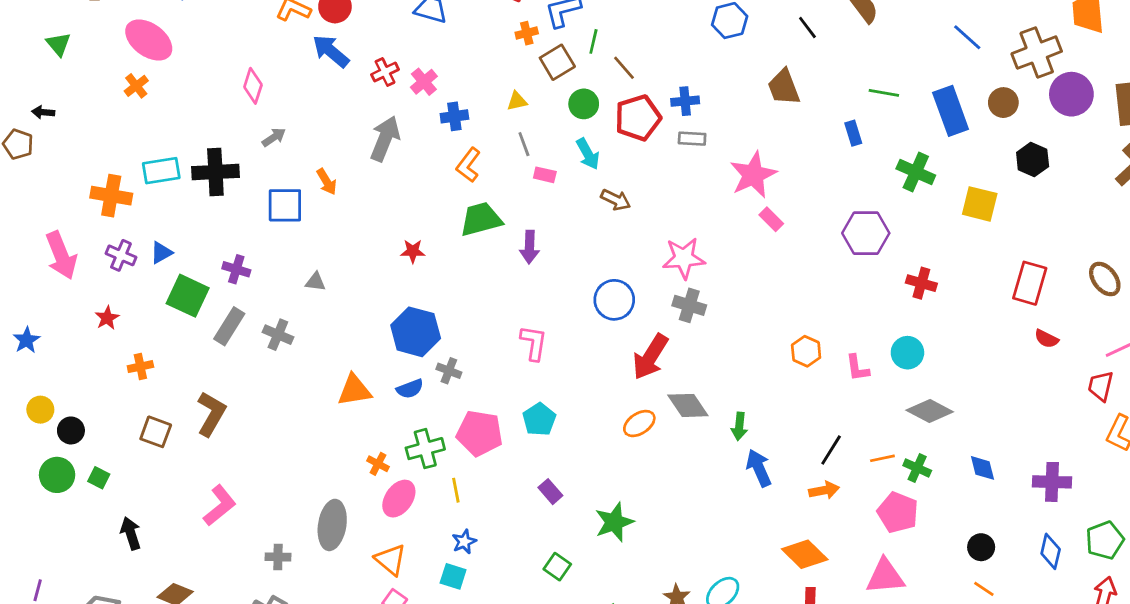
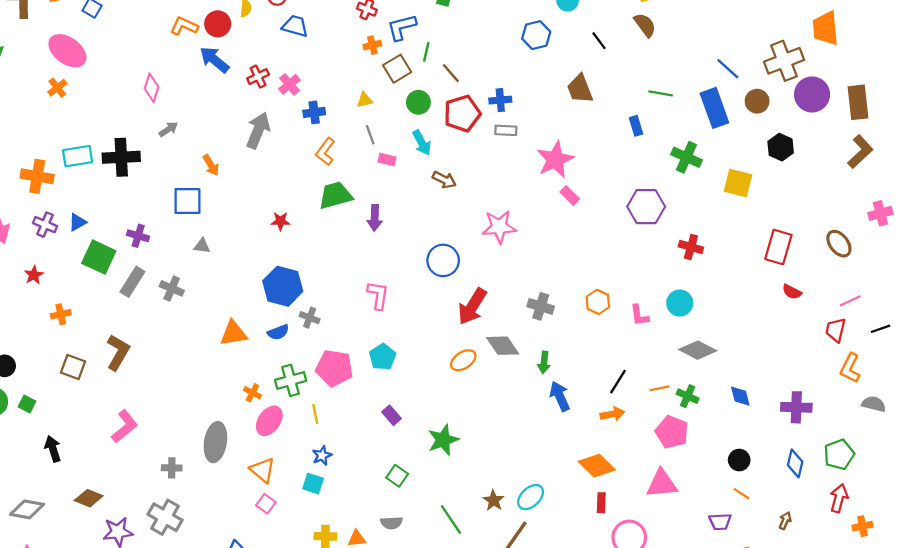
blue line: (967, 37) -> (728, 69), moved
blue square: (285, 205) -> (187, 201), moved
gray cross: (689, 305) -> (541, 306), moved

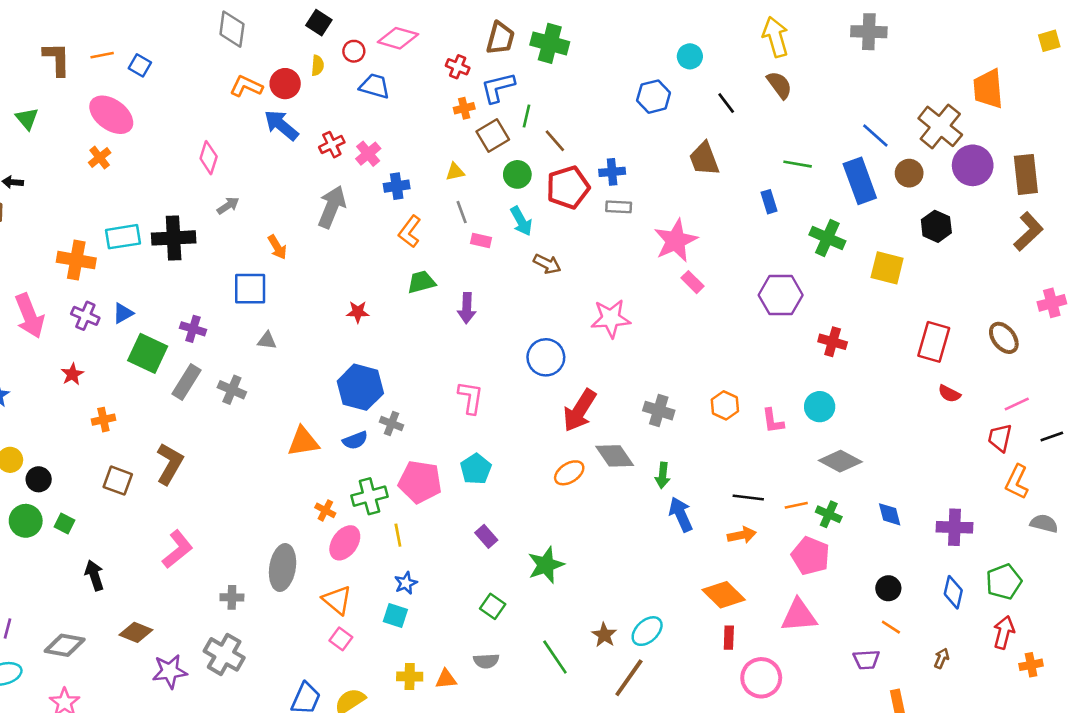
brown cross: (784, 61) -> (940, 126), turned -30
green trapezoid: (335, 195) -> (421, 282), size x0.7
black line: (618, 382) -> (748, 497), turned 65

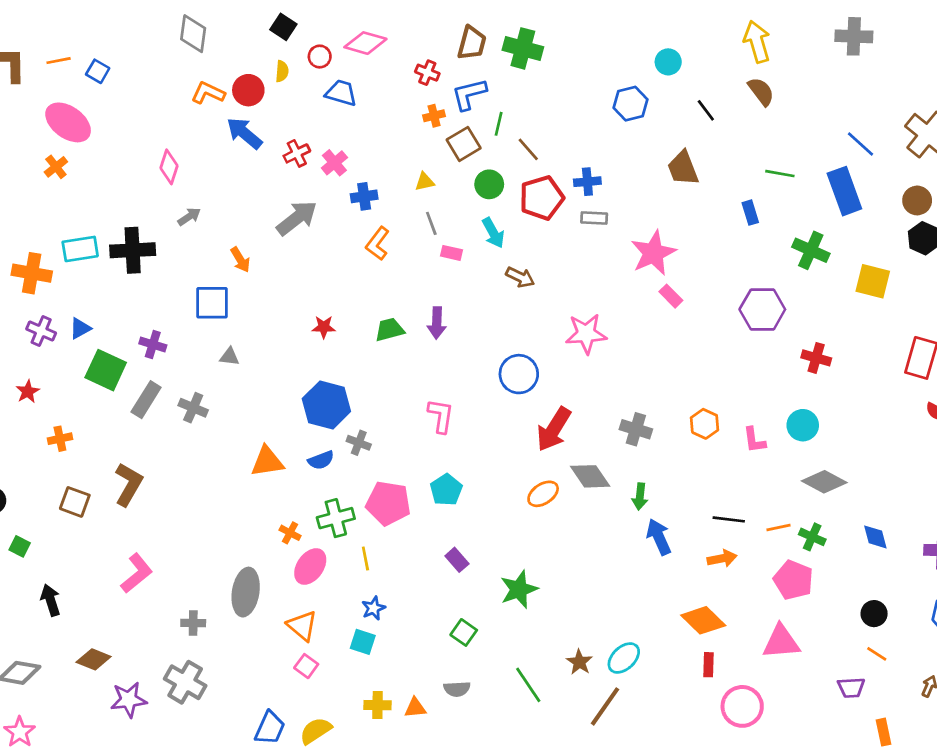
brown circle: (909, 173) -> (917, 200), moved
gray arrow: (332, 207) -> (297, 218), turned 30
green trapezoid: (421, 282) -> (390, 330), moved

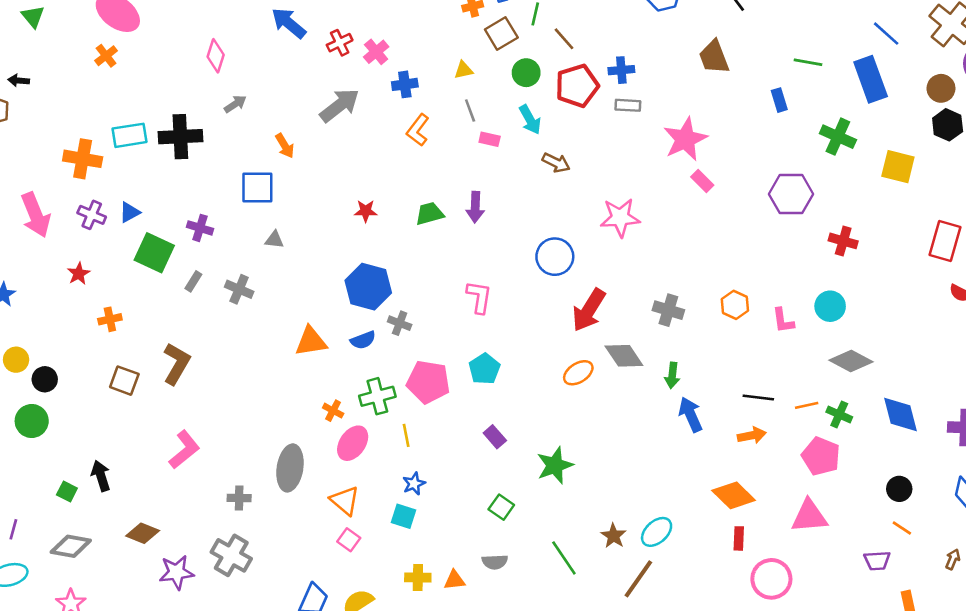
gray rectangle: (146, 400) -> (193, 281), size x0.6
blue diamond: (875, 537) -> (901, 414), size x1.5
green square: (20, 546) -> (67, 491), moved

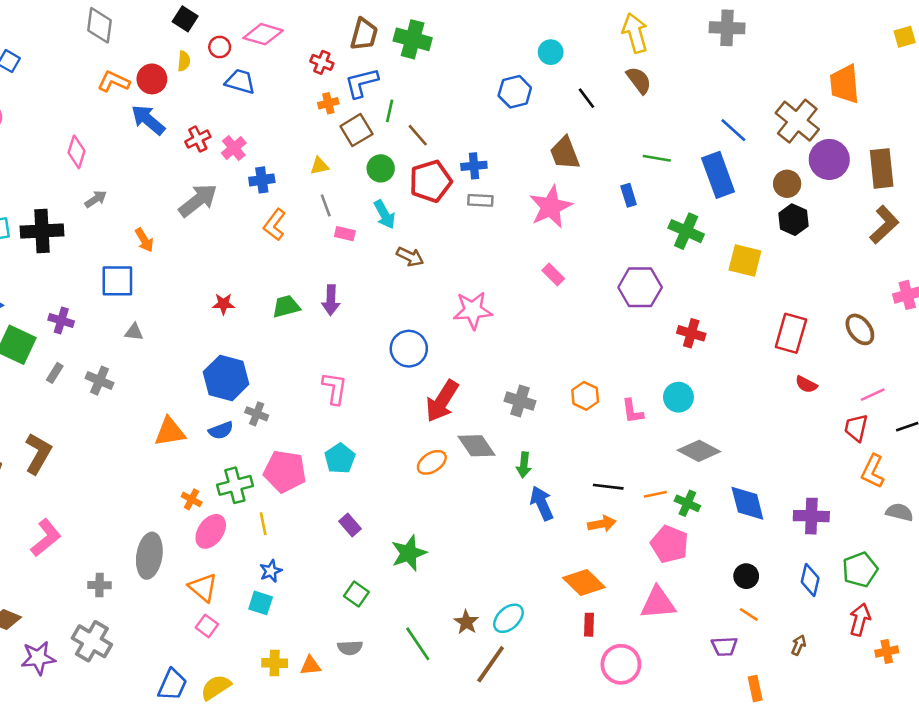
pink star: (685, 139) -> (551, 207), moved

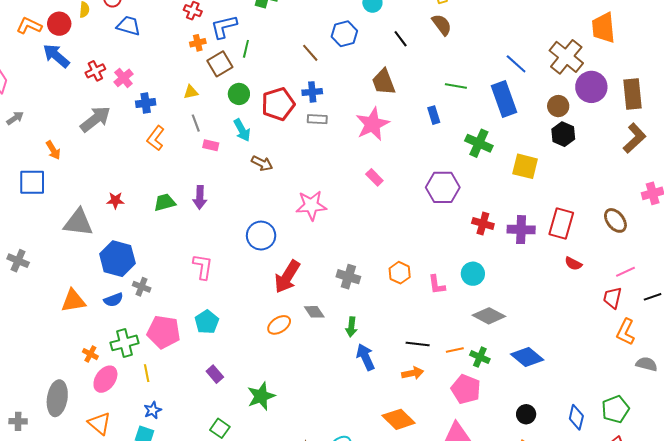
brown line: (418, 135) -> (310, 53), moved
gray triangle: (134, 332) -> (78, 222), moved, size x2.0
gray diamond: (477, 446) -> (314, 312), size x0.7
blue diamond: (747, 503) -> (527, 357), turned -36
purple cross: (811, 516) -> (521, 230), moved

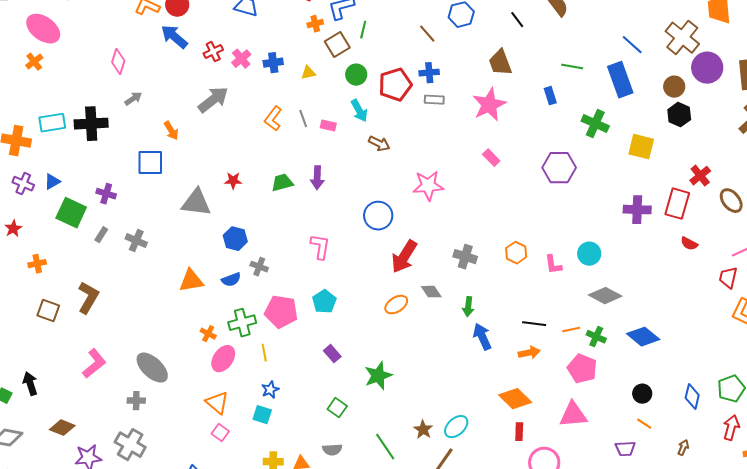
blue cross: (146, 103) -> (273, 63), moved
gray line: (196, 123) -> (303, 119), moved
red cross: (483, 223) -> (700, 176), moved, turned 35
blue hexagon: (117, 259) -> (235, 239), size x0.7
gray ellipse: (57, 398) -> (152, 368), moved, turned -56

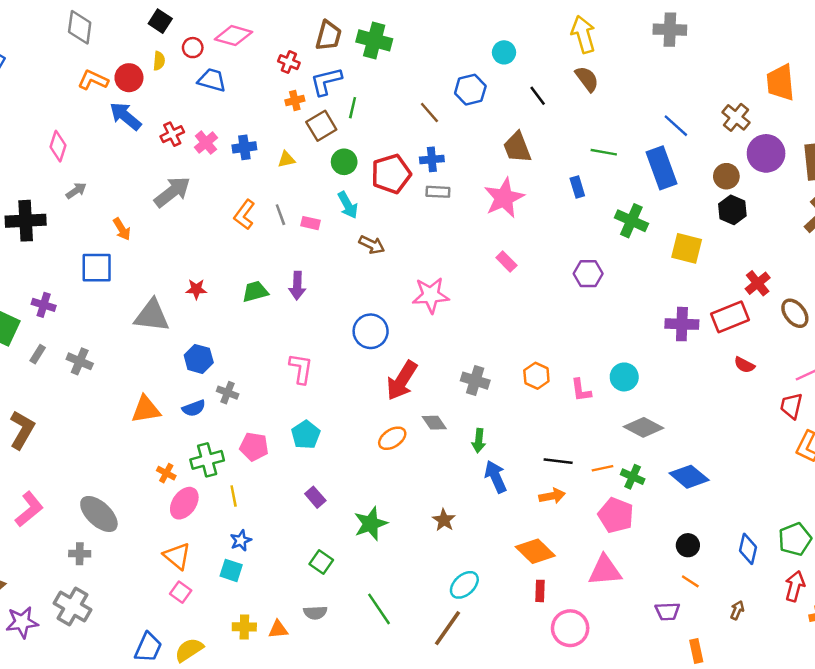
brown cross: (682, 38) -> (736, 117), size x0.7
purple hexagon: (559, 168) -> (588, 274), size x0.7
red rectangle: (677, 204) -> (730, 317), turned 52
pink pentagon: (281, 312) -> (254, 447), size x0.7
brown star: (423, 430) -> (444, 520), moved

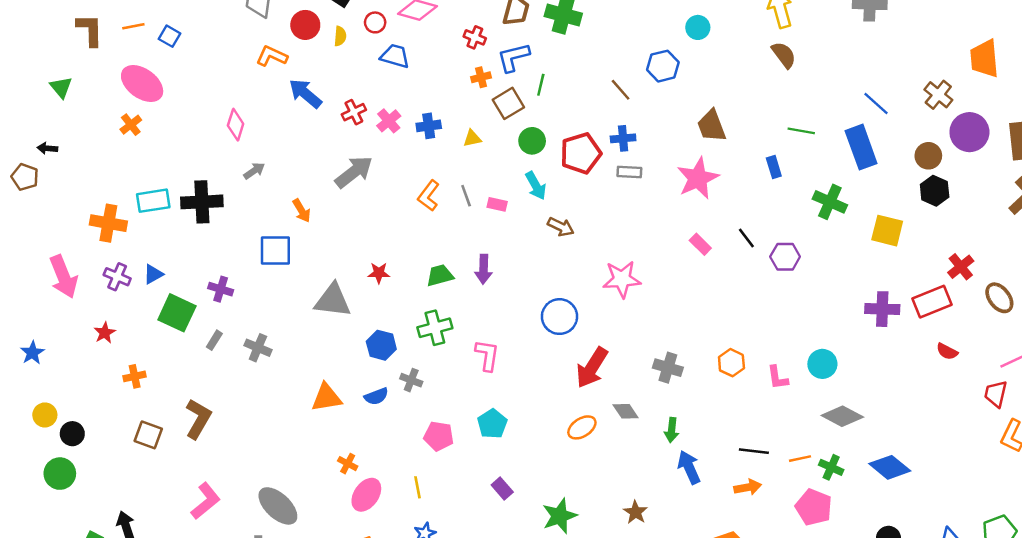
red circle: (129, 78) -> (305, 25), moved
black line: (538, 96) -> (746, 238), moved
green cross: (207, 460) -> (435, 328), moved

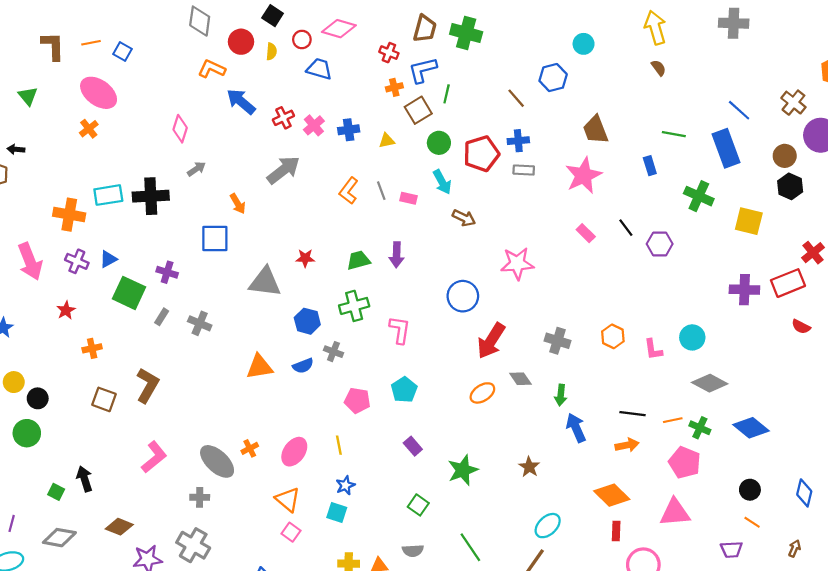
brown semicircle: (784, 55) -> (659, 68), size x0.7
orange cross: (348, 464) -> (250, 448), moved, turned 35

